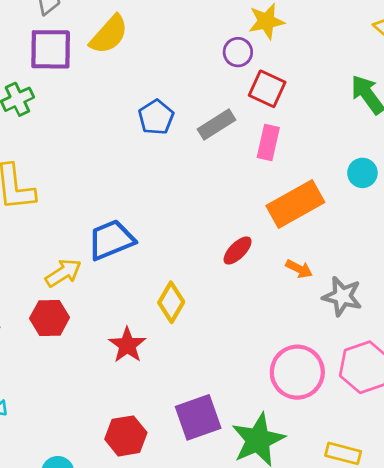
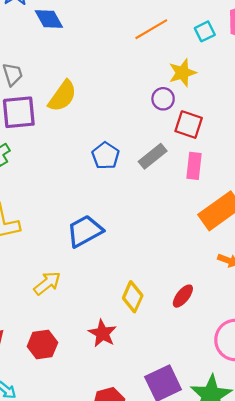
blue trapezoid: (111, 240) -> (85, 231), moved
red ellipse: (238, 250) -> (183, 296), moved
red hexagon: (50, 318) -> (42, 344), moved

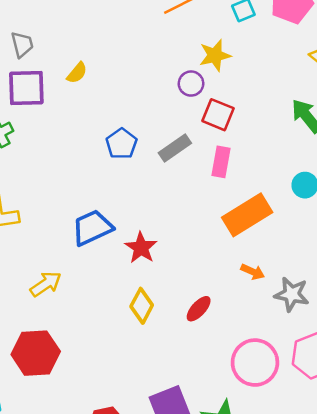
yellow semicircle: (62, 96) -> (77, 73), size x0.6
red star: (102, 333) -> (141, 248), moved
red hexagon: (42, 344) -> (36, 353), size x1.4

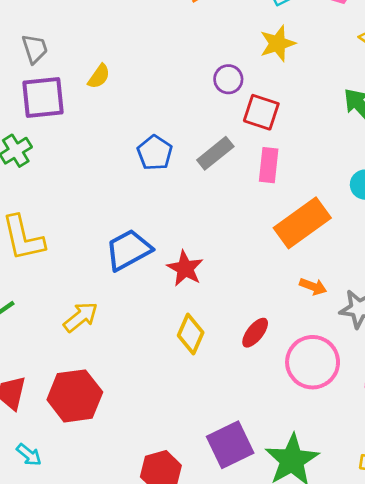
yellow star: (215, 55) -> (278, 43), moved
pink circle: (255, 363) -> (313, 362), moved

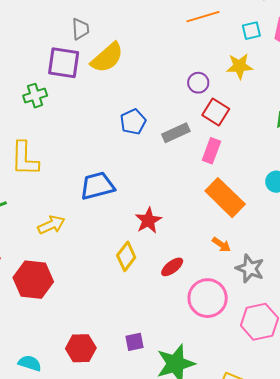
gray trapezoid: (35, 49) -> (80, 29), moved
yellow semicircle: (99, 76) -> (107, 58), size x1.8
orange rectangle: (302, 223) -> (225, 198), turned 66
red star: (185, 268) -> (148, 220), moved
purple square: (230, 445) -> (135, 342), size x0.6

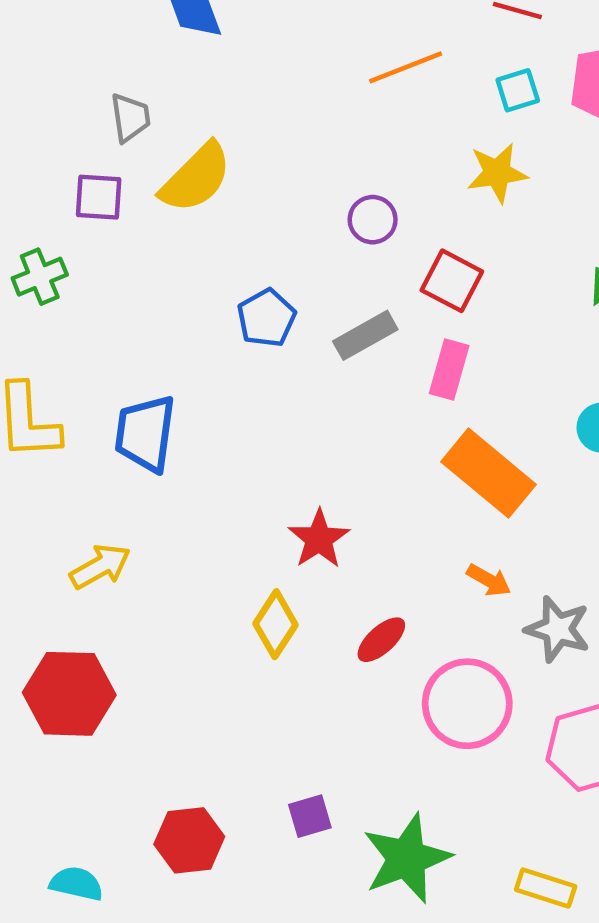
purple square: (64, 63) -> (99, 197), size x0.7
purple circle: (198, 83) -> (373, 220), moved
blue trapezoid: (97, 186) -> (145, 433), moved, turned -63

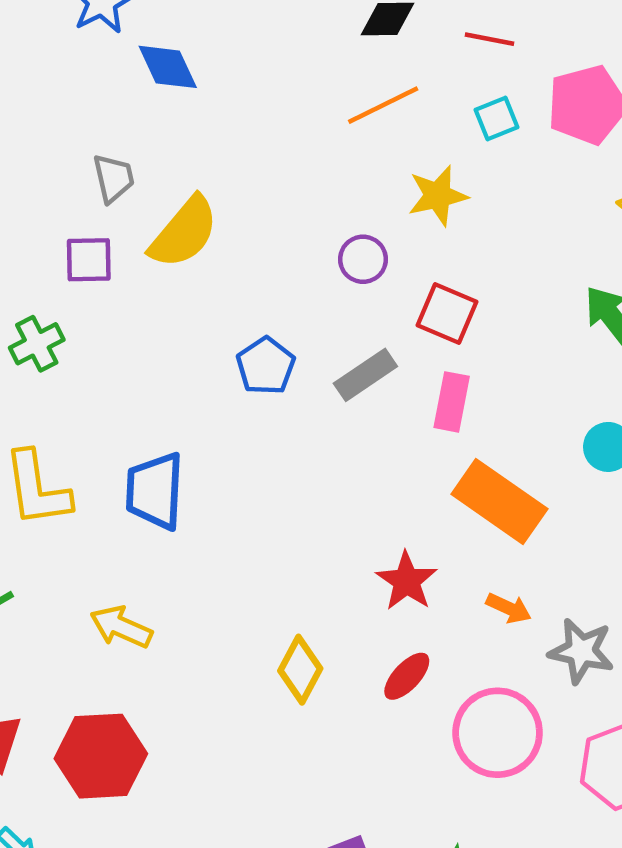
yellow star: (497, 173) -> (438, 196), moved
red star: (319, 539) -> (407, 581), moved
yellow arrow: (100, 566) -> (121, 627), turned -122

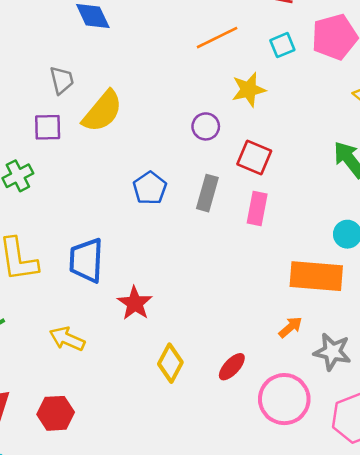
gray rectangle: (365, 375) -> (207, 193), turned -40
orange rectangle: (499, 502) -> (316, 276), moved, turned -30
red star: (407, 581) -> (135, 303), moved
orange arrow: (509, 608) -> (290, 327), turned -65
red hexagon: (101, 756) -> (56, 413), size x0.7

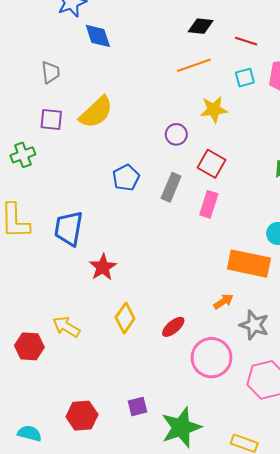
gray trapezoid: (62, 80) -> (51, 72), moved
yellow arrow: (67, 339) -> (66, 327), moved

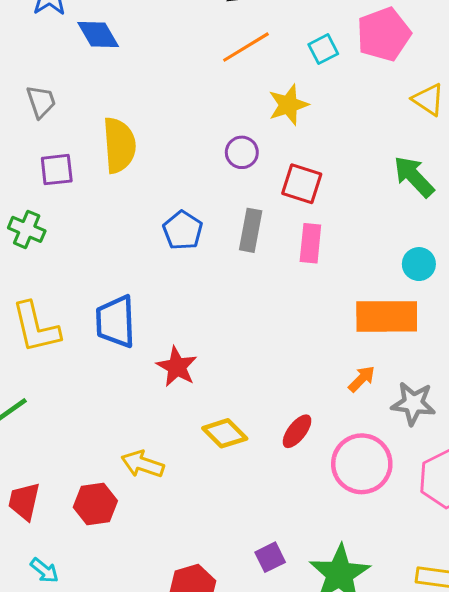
yellow semicircle: (96, 112) -> (119, 145), turned -39
green cross: (23, 155) -> (27, 229), turned -35
yellow diamond: (125, 318) -> (225, 433), turned -68

